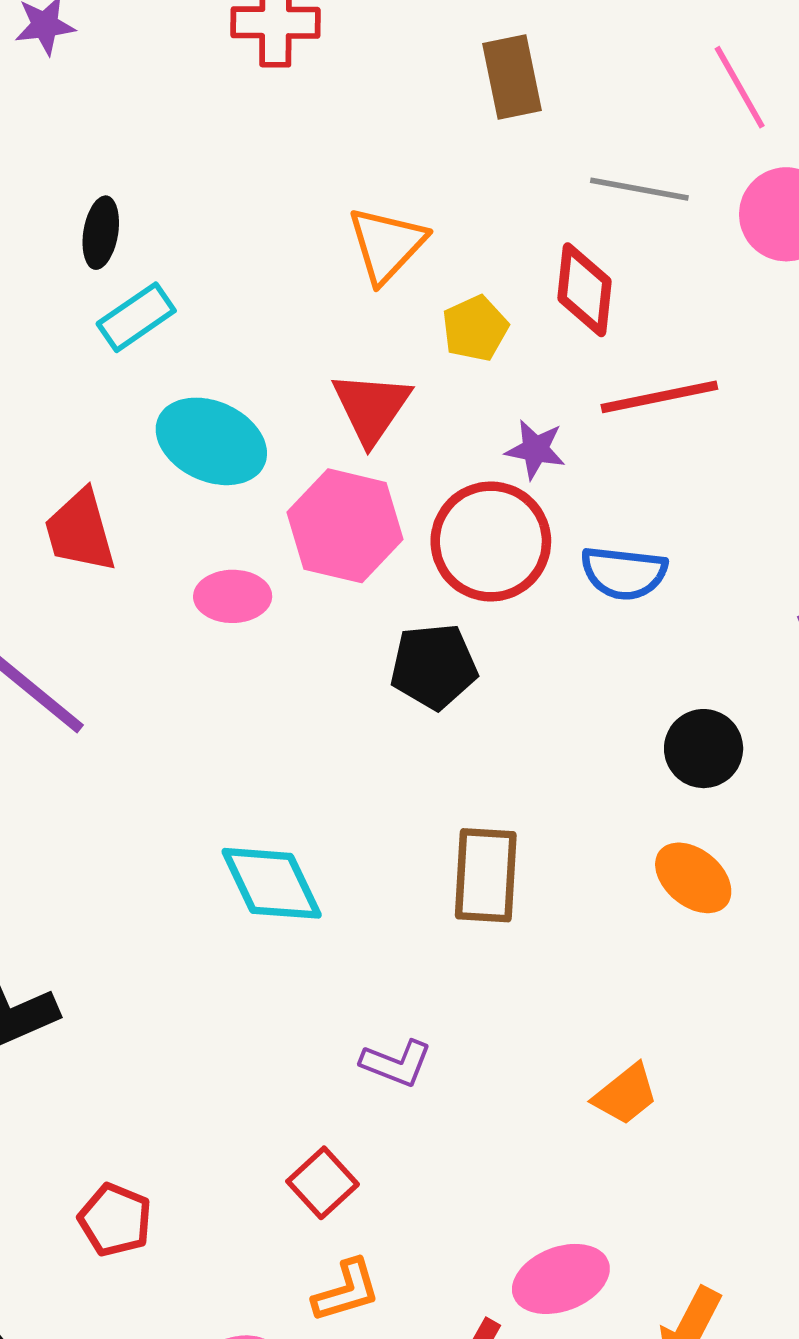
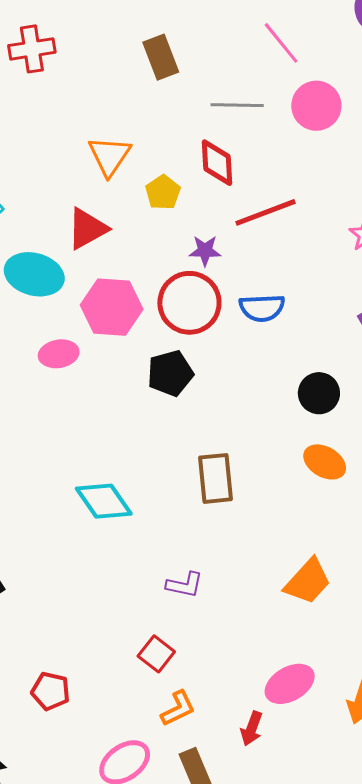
red triangle: (371, 407) -> (87, 229), moved, turned 36
orange trapezoid: (626, 1094) -> (308, 581), size x1.4

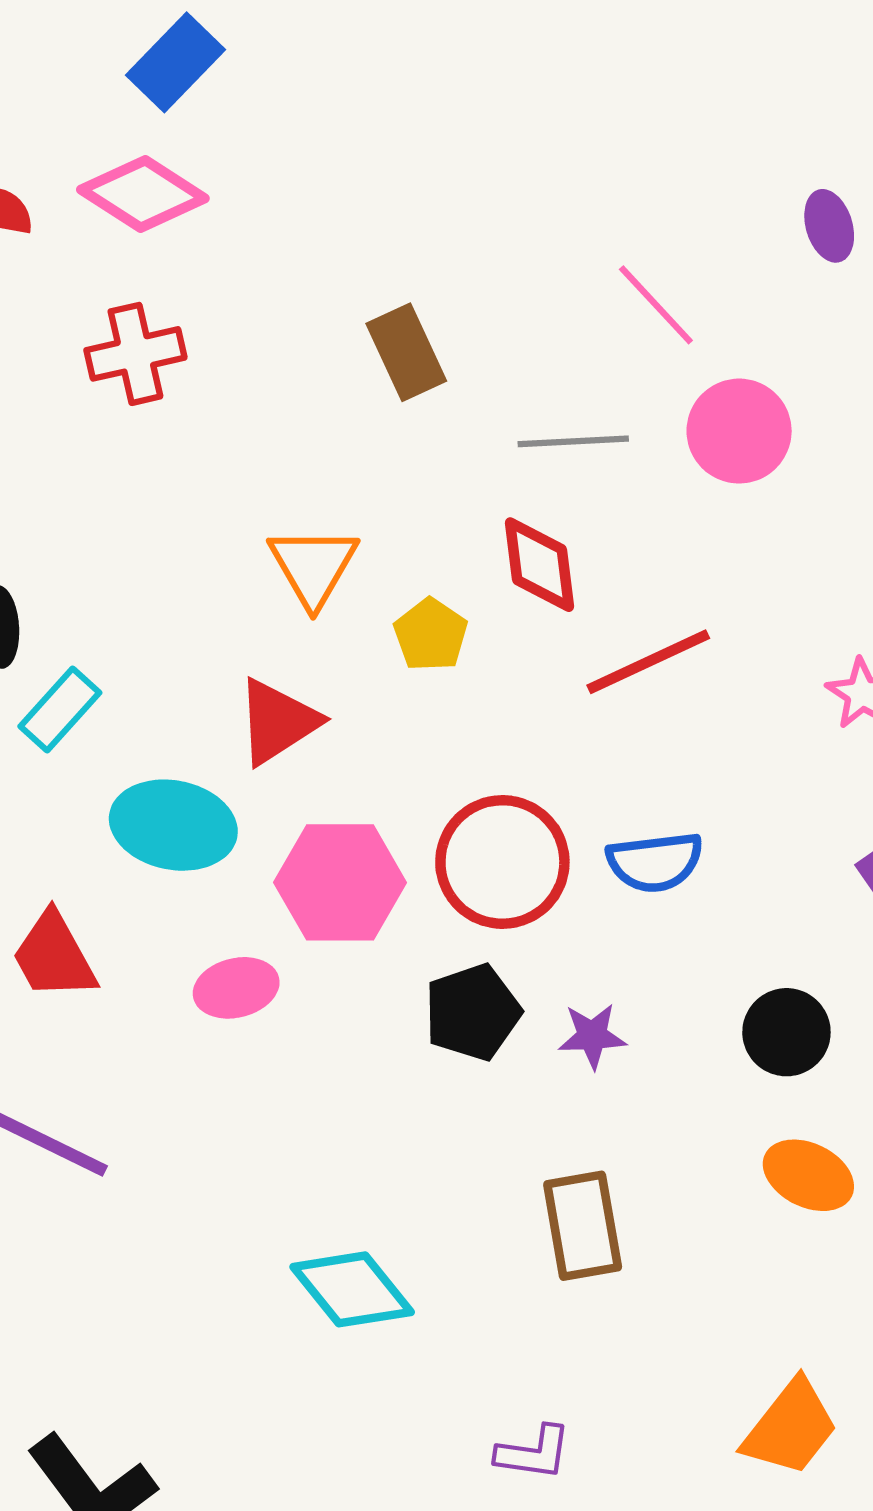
purple star: (205, 251) -> (592, 1036), moved

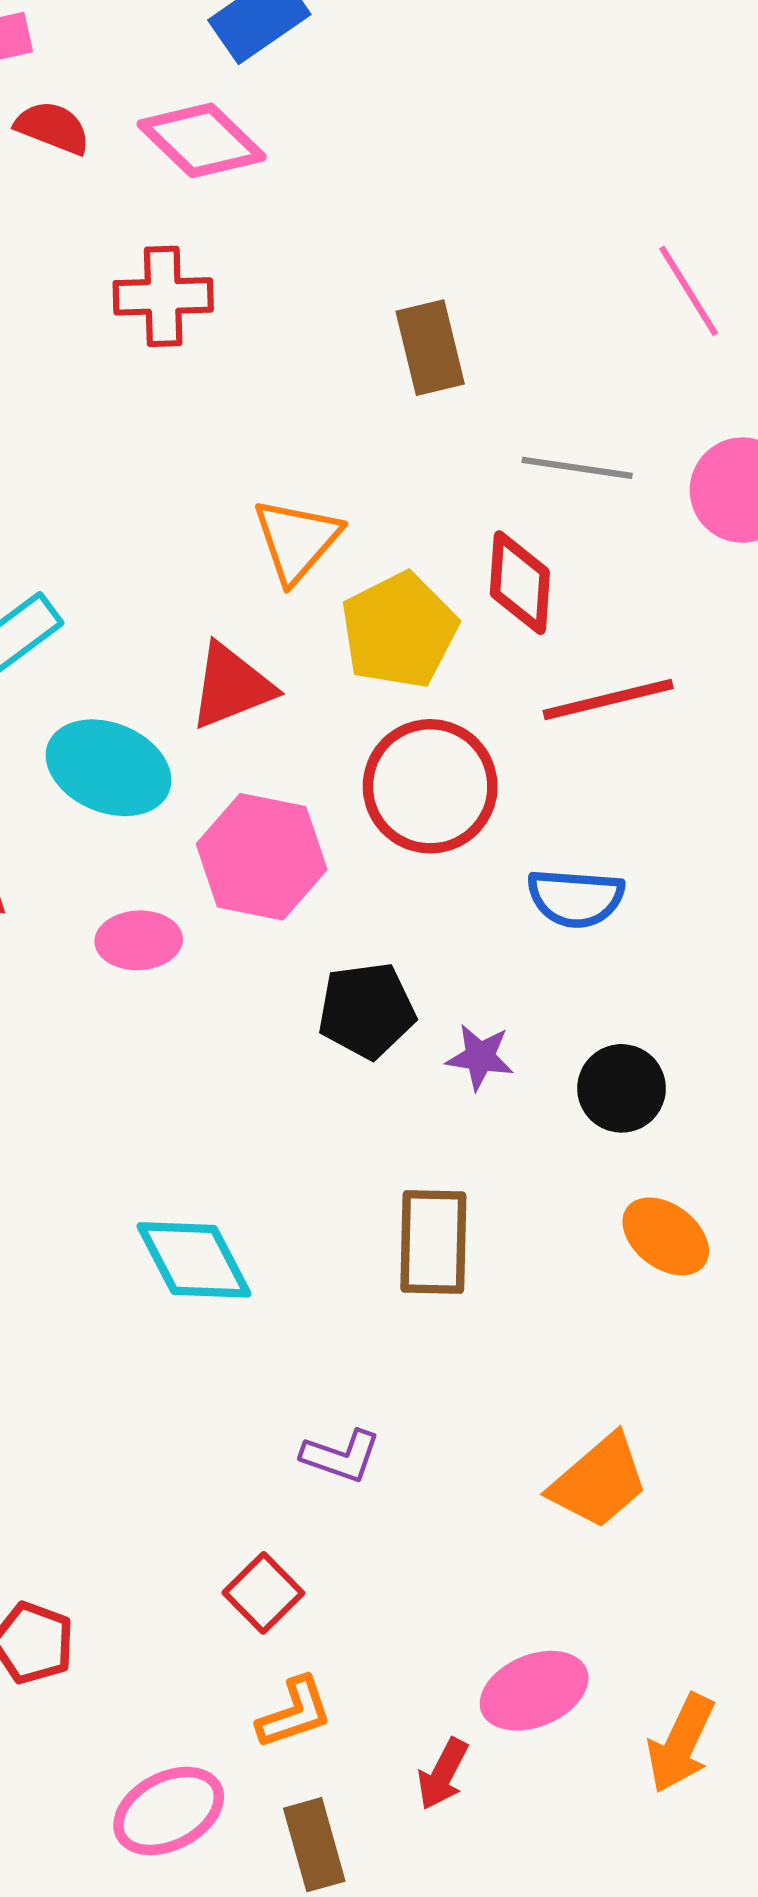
pink line: (656, 305) -> (689, 291), moved
yellow pentagon: (431, 635) -> (399, 631), size x1.6
red circle: (502, 862) -> (430, 786), moved
black circle: (786, 1032) -> (622, 1088), moved

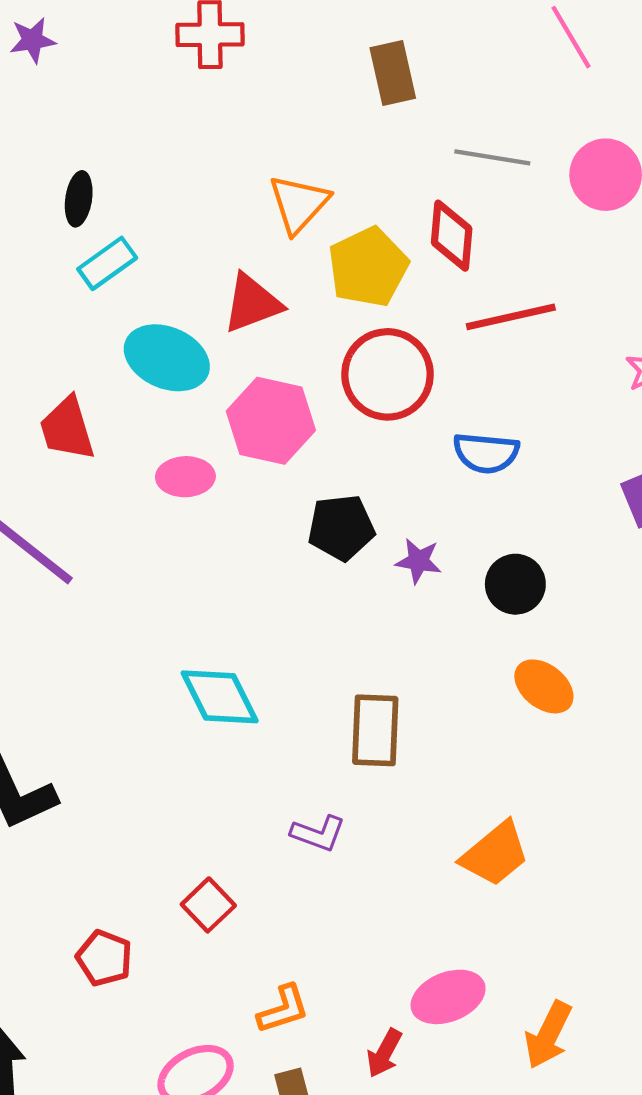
brown rectangle: (433, 1242) -> (375, 730), moved
red square: (263, 1593) -> (208, 905), moved

